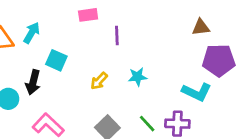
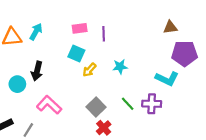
pink rectangle: (88, 15) -> (80, 28), moved
cyan square: (56, 60) -> (76, 54), moved

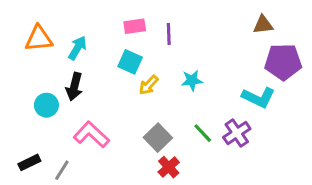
cyan arrow: (36, 32) -> (77, 48), moved
purple cross: (152, 104) -> (237, 133), turned -36

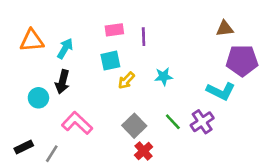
cyan square: (130, 62) -> (110, 61), turned -36

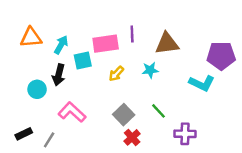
brown triangle: (225, 29) -> (167, 44), moved, size x1.5
pink rectangle: (114, 30) -> (106, 44), moved, size x1.5
cyan square: (110, 61) -> (83, 60), moved
purple cross: (202, 122) -> (185, 134), moved, turned 35

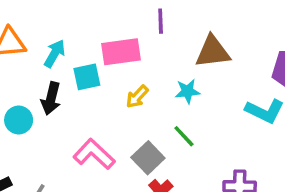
purple line: (132, 34) -> (161, 21), moved
green line: (159, 111) -> (184, 136), moved
pink L-shape: (72, 112) -> (94, 154), moved

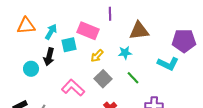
pink rectangle: (121, 52) -> (88, 31), turned 30
green line: (184, 136) -> (133, 78), moved
gray square: (148, 158) -> (103, 79), moved

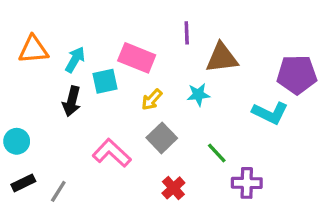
purple line: (110, 14) -> (187, 33), moved
cyan circle: (31, 69) -> (17, 141), moved
green line: (133, 78) -> (217, 153), moved

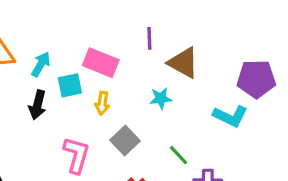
brown triangle: (222, 58) -> (183, 63), turned 36
yellow arrow: (152, 100) -> (102, 103), moved, turned -35
pink L-shape: (112, 153) -> (76, 155), turned 63

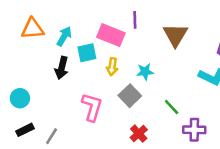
purple line: (149, 38) -> (135, 20), moved
brown triangle: (183, 63) -> (175, 35), turned 32
cyan star: (161, 98) -> (145, 72), moved

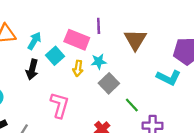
cyan square: (87, 53) -> (55, 56), turned -30
cyan star: (145, 72) -> (99, 62), moved
gray square: (130, 96) -> (109, 83), moved

